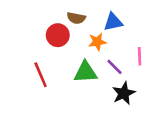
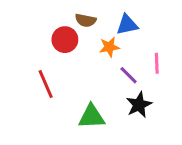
green triangle: (85, 72) -> (92, 117), moved

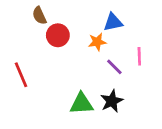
brown semicircle: (86, 20) -> (39, 16), moved, turned 54
red line: (46, 84) -> (21, 75), moved
black star: (139, 105) -> (112, 101), moved

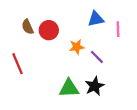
brown semicircle: (39, 16) -> (28, 27), moved
orange star: (97, 42) -> (77, 47), moved
pink line: (139, 56) -> (118, 29), moved

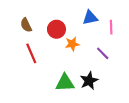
red circle: (49, 30) -> (56, 29), moved
purple line: (97, 57) -> (103, 53), moved
red line: (18, 64) -> (31, 53), moved

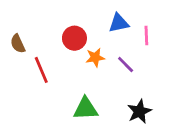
brown semicircle: (26, 25) -> (18, 44), moved
purple line: (103, 53) -> (126, 64), moved
black star: (89, 81) -> (139, 111), moved

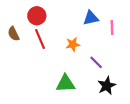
red circle: (74, 38) -> (37, 16), moved
purple line: (126, 64) -> (96, 62), moved
red line: (41, 70) -> (40, 39), moved

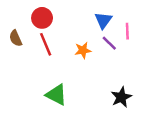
blue triangle: (91, 18) -> (103, 20), turned -42
purple line: (96, 62) -> (109, 43), moved
green triangle: (65, 84) -> (56, 95), moved, turned 30

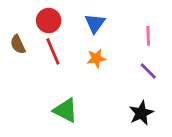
blue triangle: (103, 20) -> (95, 23), moved
purple line: (109, 43) -> (148, 71), moved

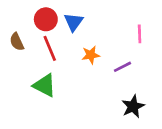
blue triangle: (95, 23) -> (74, 22), moved
purple line: (148, 71) -> (122, 67), moved, turned -72
green triangle: (65, 110) -> (45, 85), moved

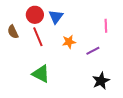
green triangle: (45, 85) -> (41, 74), moved

